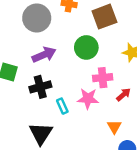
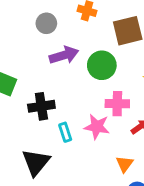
gray circle: (37, 18) -> (46, 23), size x0.6
purple arrow: (44, 55) -> (64, 55), moved

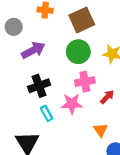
green circle: (102, 65) -> (78, 52), moved
black cross: (41, 106) -> (39, 86), moved

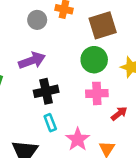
gray circle: (14, 27) -> (37, 20), moved
purple arrow: (33, 50) -> (32, 61), moved
pink star: (72, 104) -> (78, 139), moved, turned 30

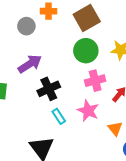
pink star: (78, 139) -> (88, 111), moved

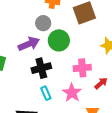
gray circle: (26, 26) -> (43, 23), moved
green circle: (86, 51) -> (59, 40), moved

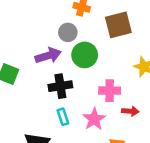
red arrow: (101, 83) -> (130, 111), turned 40

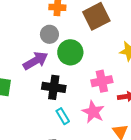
black cross: (60, 86) -> (54, 87), turned 30

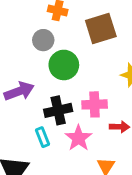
purple arrow: (36, 61) -> (19, 91), moved
black cross: (54, 87) -> (58, 110), moved, turned -30

